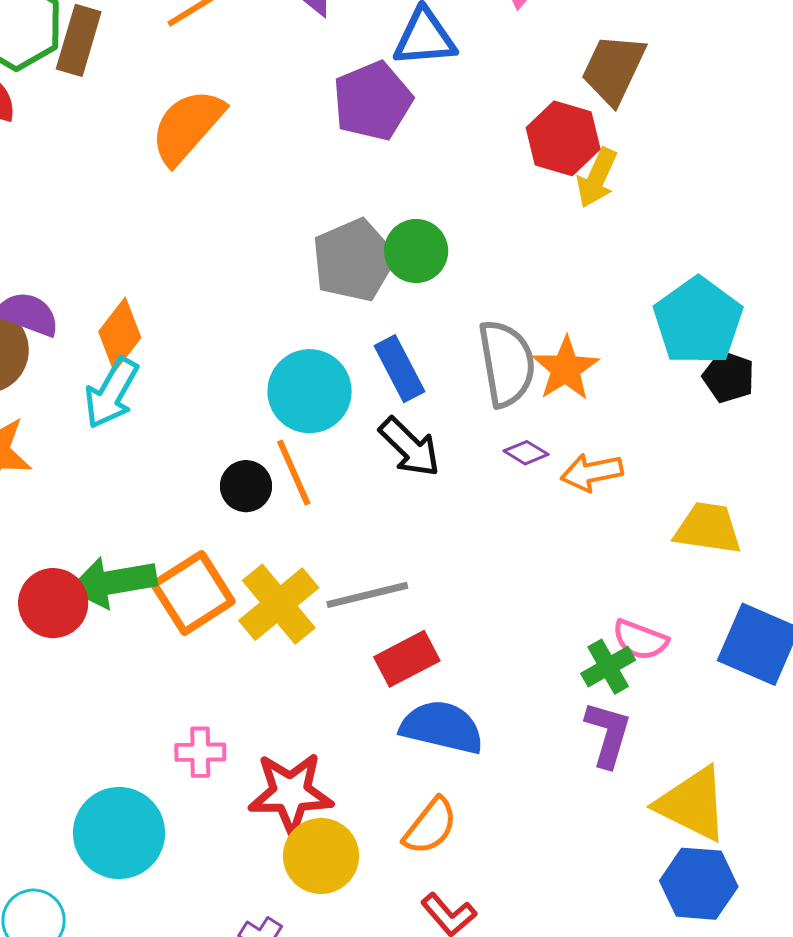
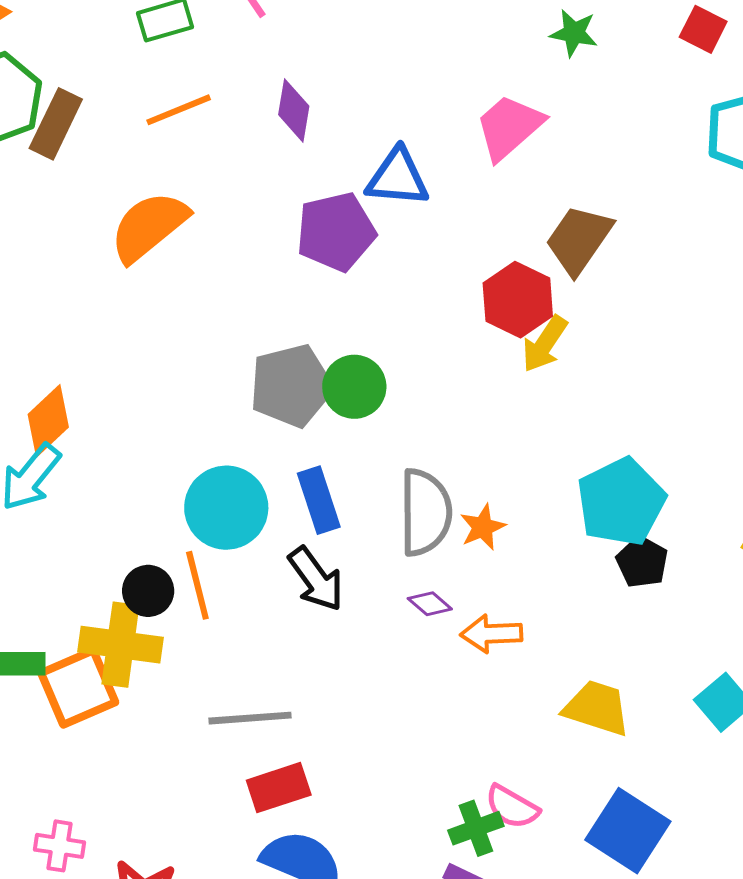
orange star: (566, 369) -> (483, 527), size x0.7
yellow cross: (279, 604) -> (120, 645), moved, turned 38

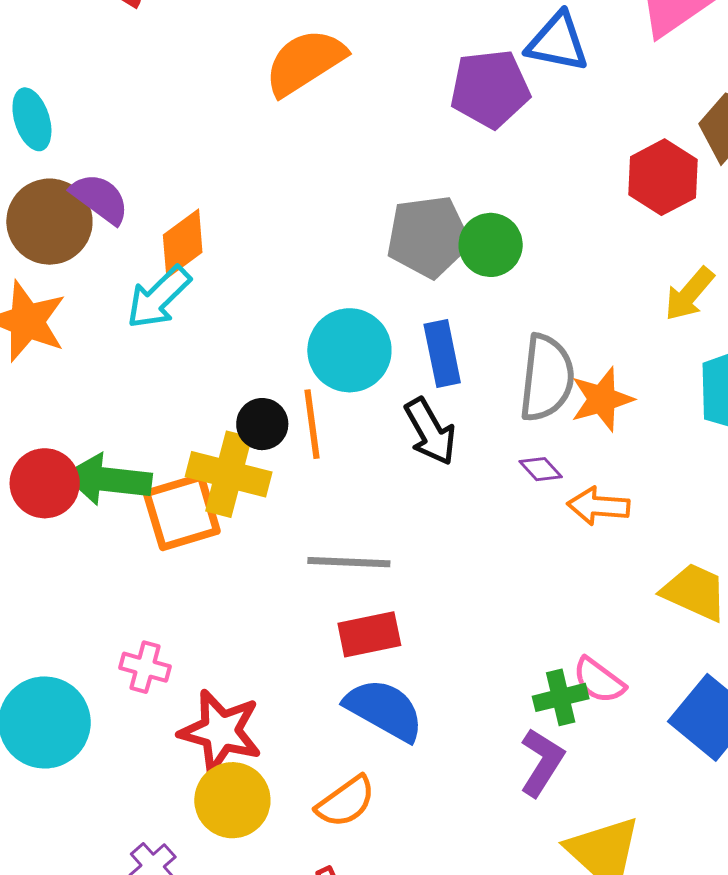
yellow arrow: (545, 344) -> (689, 294), moved
orange star: (483, 527) -> (602, 399), size x1.4

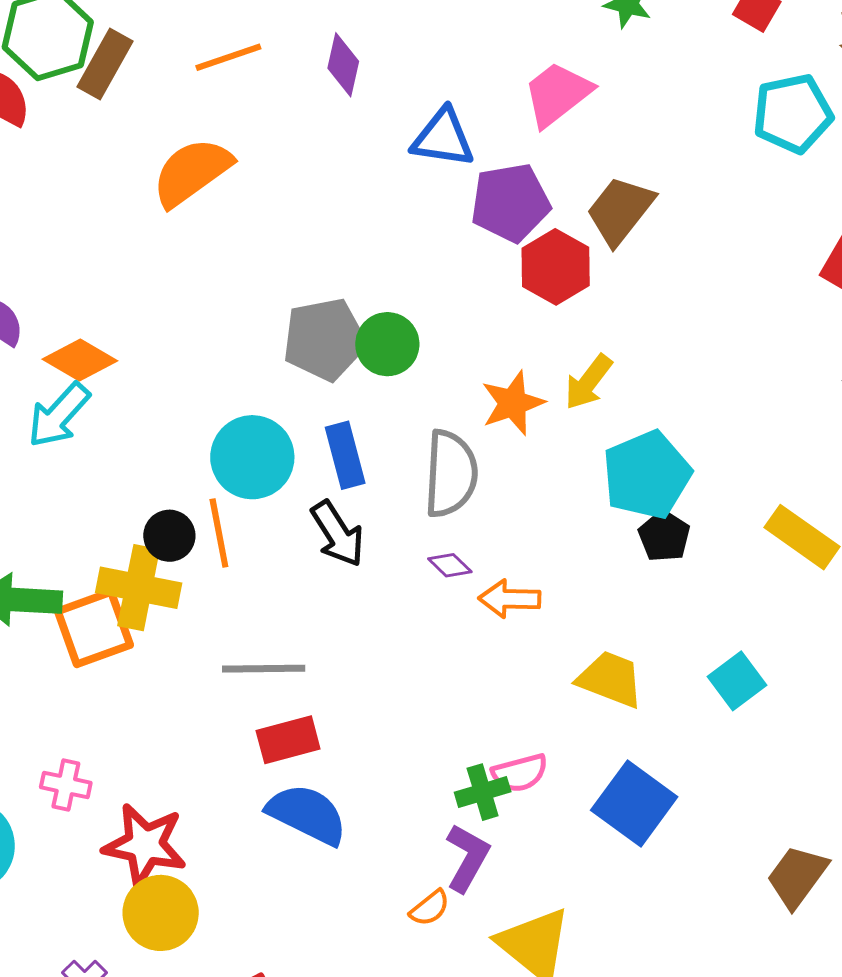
purple pentagon: (490, 89) -> (510, 203), moved
orange diamond: (183, 244) -> (80, 360), turned 70
orange star: (602, 399) -> (513, 403), moved
pink semicircle: (599, 680) -> (520, 773), turned -48
orange semicircle: (346, 802) -> (430, 908), moved, size x0.7

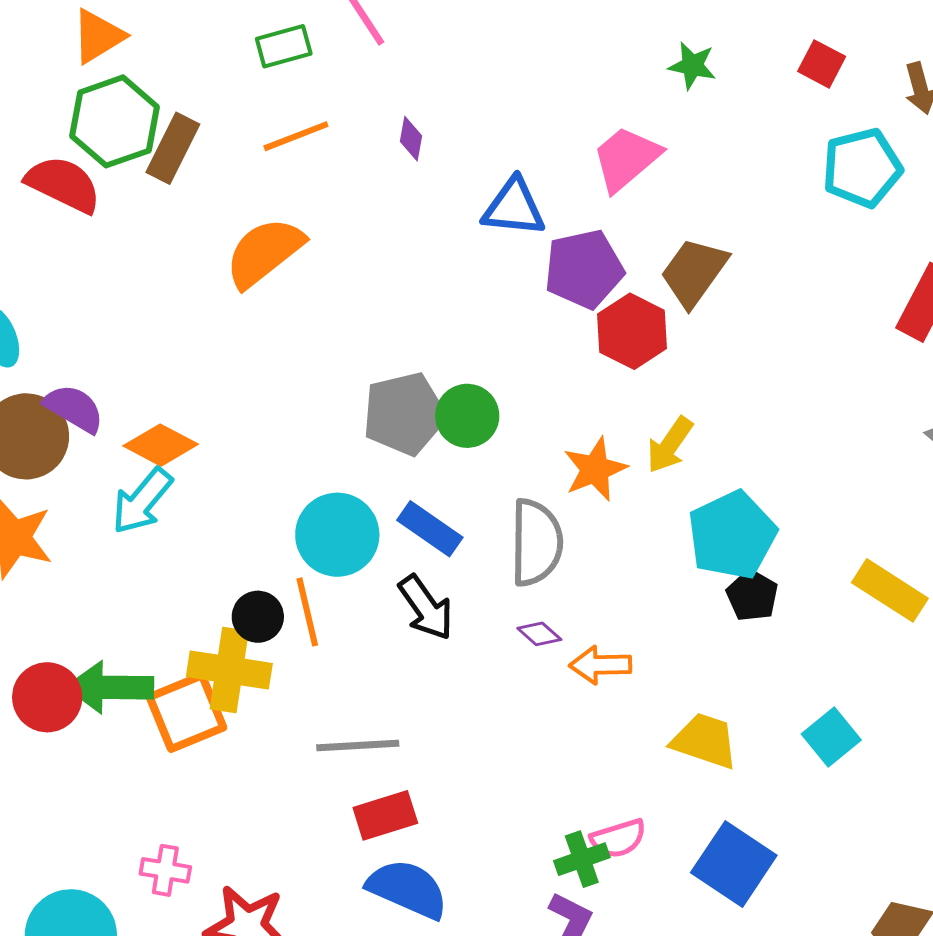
purple diamond: (343, 65) -> (411, 139), size x0.7
blue rectangle: (345, 455) -> (430, 529), turned -38

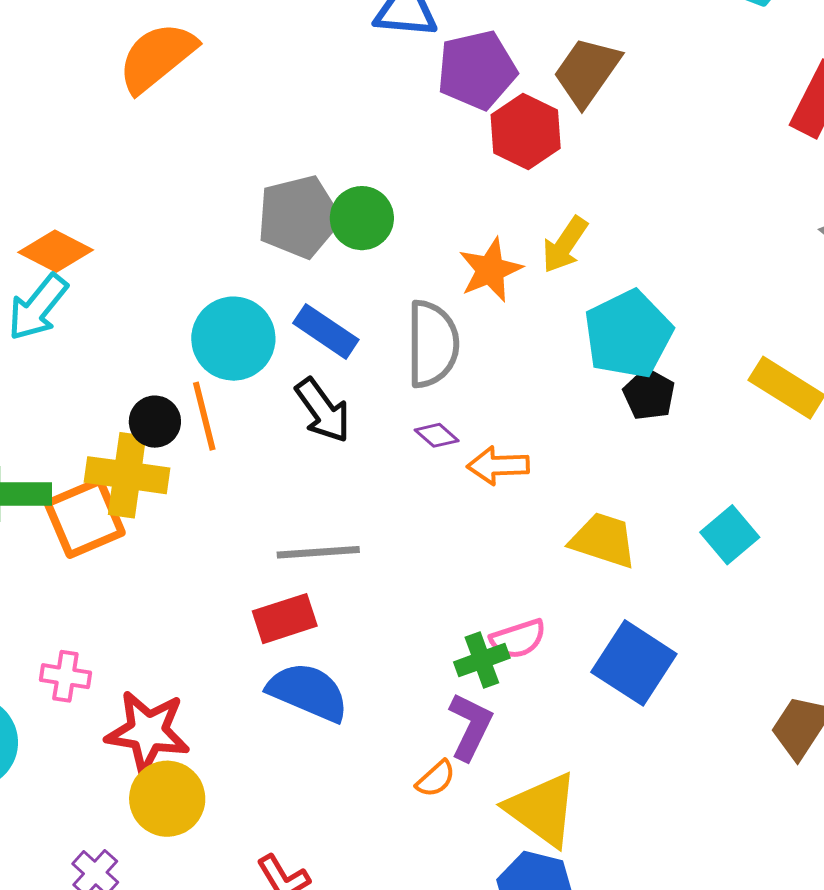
gray line: (358, 745) -> (318, 552), moved

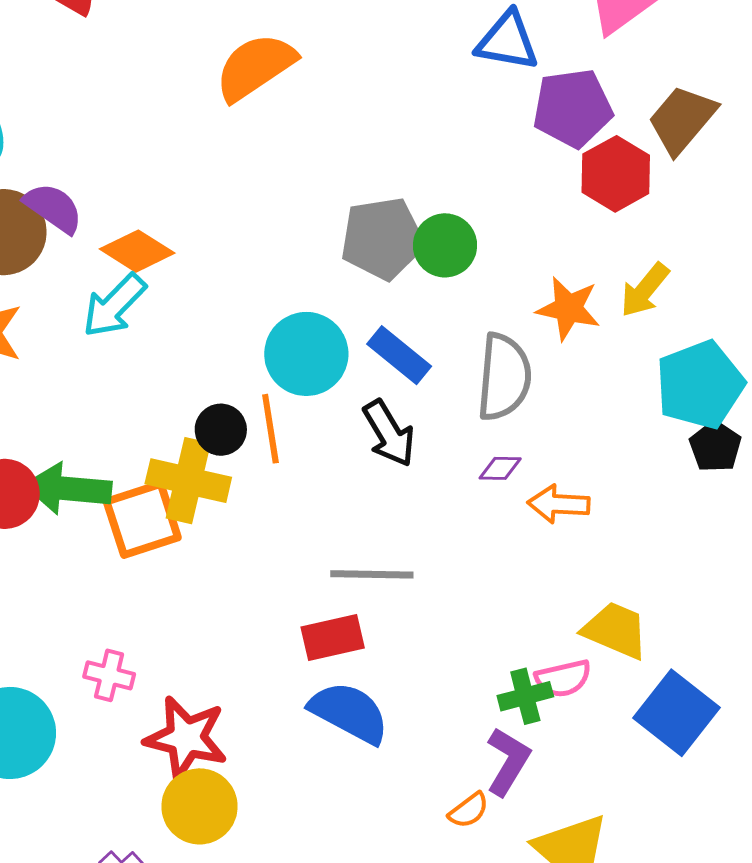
orange star: (490, 270) -> (568, 308), turned 30
purple diamond: (437, 435) -> (500, 468), turned -45
yellow trapezoid: (603, 540) -> (615, 630), moved

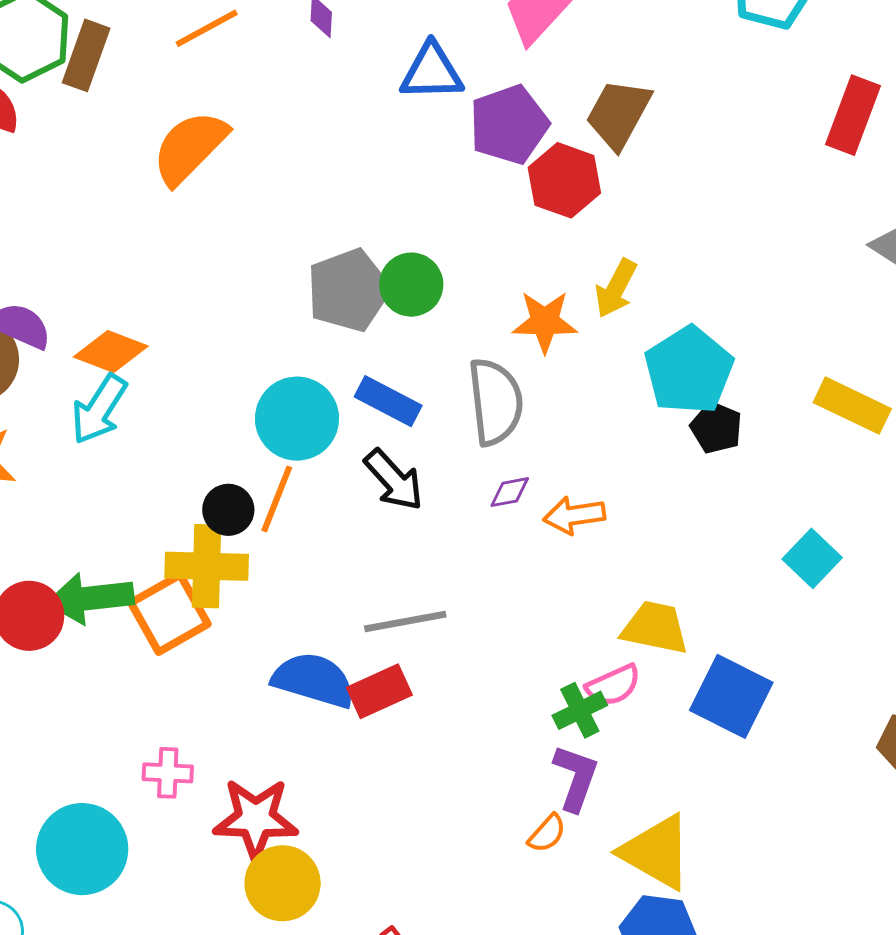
orange line: (270, 429) -> (277, 499), turned 42
blue semicircle: (349, 713) -> (314, 680), moved

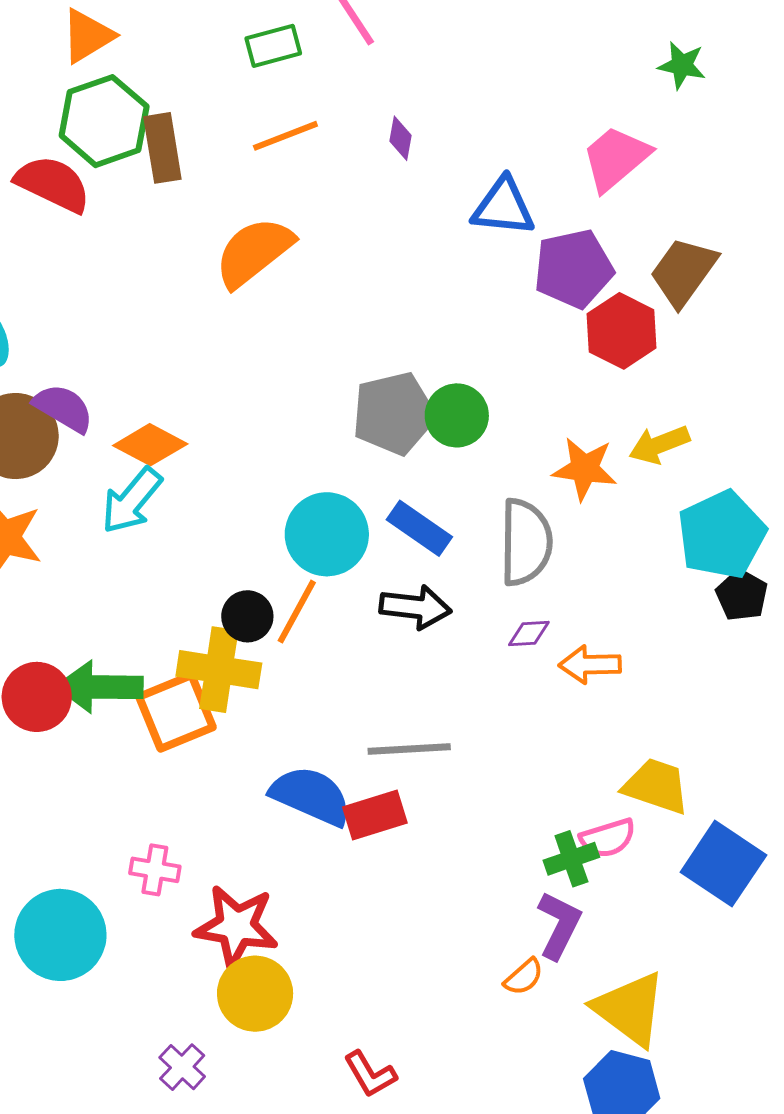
brown rectangle: (86, 55) -> (162, 148), turned -36
yellow arrow: (616, 288) -> (659, 445), turned 34
black arrow: (394, 480) -> (415, 607), turned -48

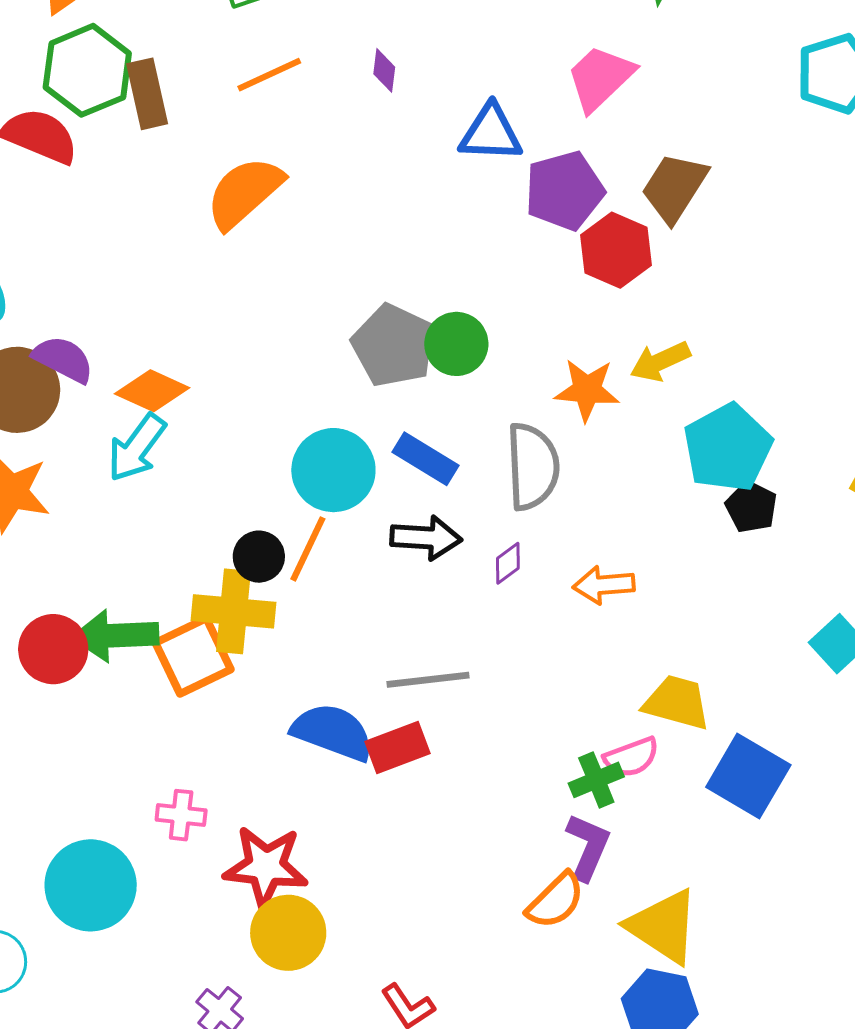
gray pentagon: (394, 413) -> (393, 345), turned -30
purple diamond: (529, 634) -> (508, 563), moved, turned -30
orange semicircle: (524, 977) -> (555, 901), size x1.5

